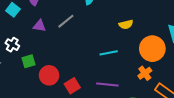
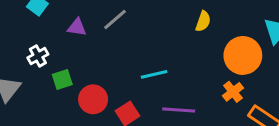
yellow semicircle: (126, 24) -> (203, 21), turned -56
white cross: (12, 45) -> (38, 56), turned 32
cyan line: (109, 53) -> (154, 74), moved

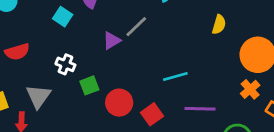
purple triangle: (77, 27) -> (112, 41), moved, turned -36
white cross: (38, 56) -> (65, 64), turned -36

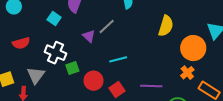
yellow semicircle: (219, 25) -> (166, 26), size x1.5
purple triangle: (112, 41) -> (89, 36), turned -48
white cross: (65, 64) -> (55, 53), size x1.5
cyan line: (175, 77) -> (118, 59), moved

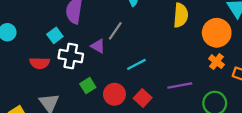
cyan square: (54, 18) -> (55, 35), turned 32
red semicircle: (21, 43) -> (40, 63), moved, turned 30
white cross: (55, 53) -> (71, 56), moved

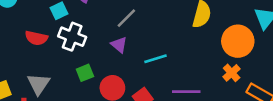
purple triangle: (98, 46) -> (119, 45), moved
cyan line: (136, 64) -> (156, 59), moved

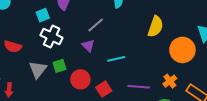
red semicircle: (36, 38) -> (13, 46), moved
orange cross: (232, 73) -> (170, 81), moved
gray triangle: (39, 84) -> (38, 70), moved

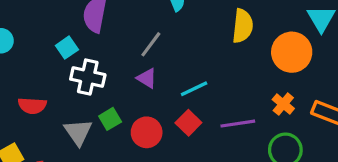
red square: (104, 89) -> (188, 123), moved

